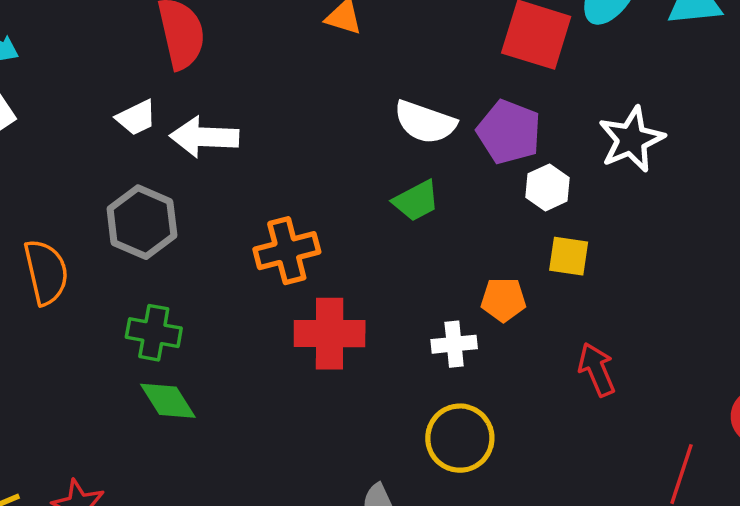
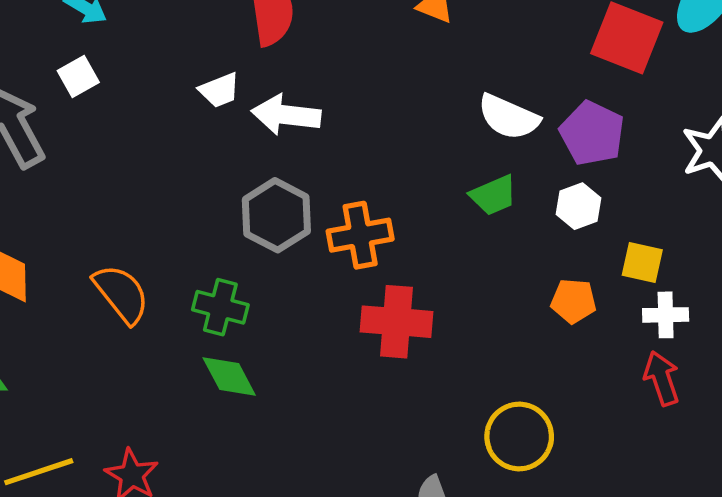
white hexagon: (547, 187) -> (578, 206), moved
gray hexagon: (142, 222) -> (276, 215), moved
orange semicircle: (46, 272) -> (121, 294), moved, turned -30
white cross: (454, 344) -> (666, 315), moved

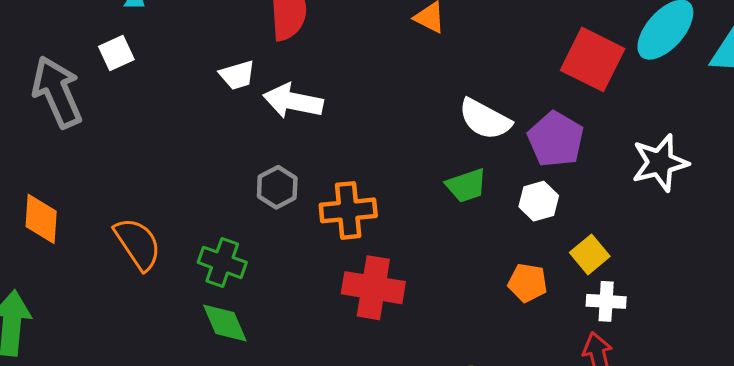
gray hexagon: (276, 215) -> (277, 187), size x0.7
yellow square: (642, 262) -> (590, 254), turned 33

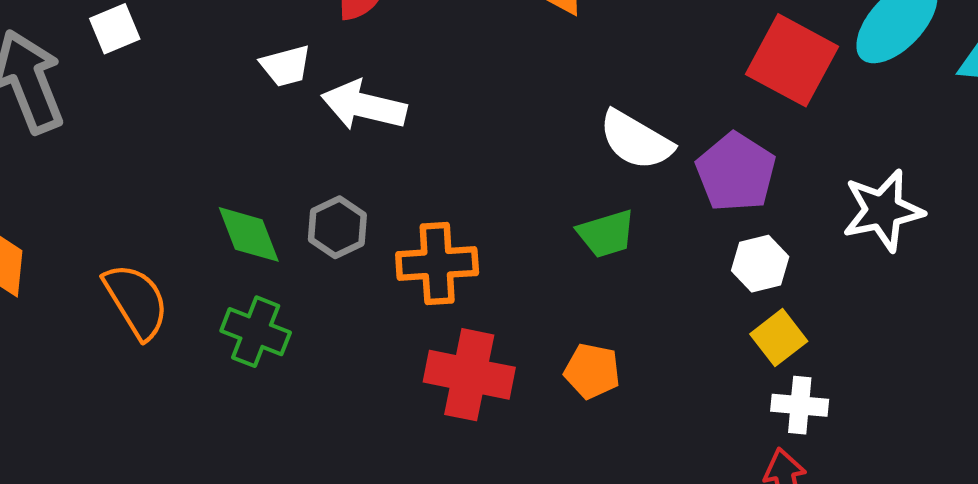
white hexagon: (539, 201) -> (760, 264), moved
orange pentagon: (528, 283) -> (592, 371), moved
green diamond: (225, 323) -> (249, 234), moved

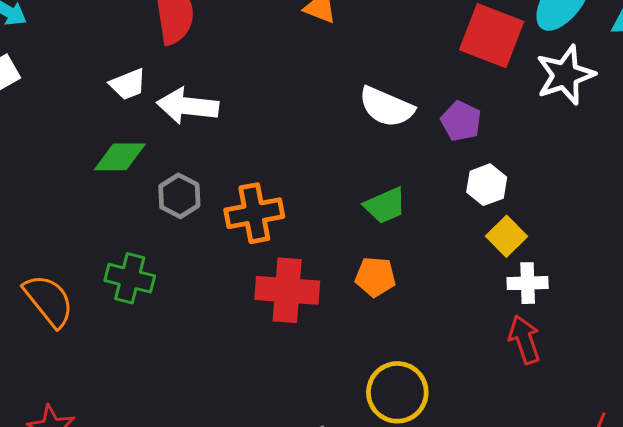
purple pentagon: (736, 172) -> (461, 121), size x0.7
white star: (883, 210) -> (565, 75), moved
green diamond: (249, 234) -> (120, 157), moved, turned -62
green trapezoid: (606, 234) -> (385, 206), moved
orange semicircle: (136, 301) -> (49, 301), moved

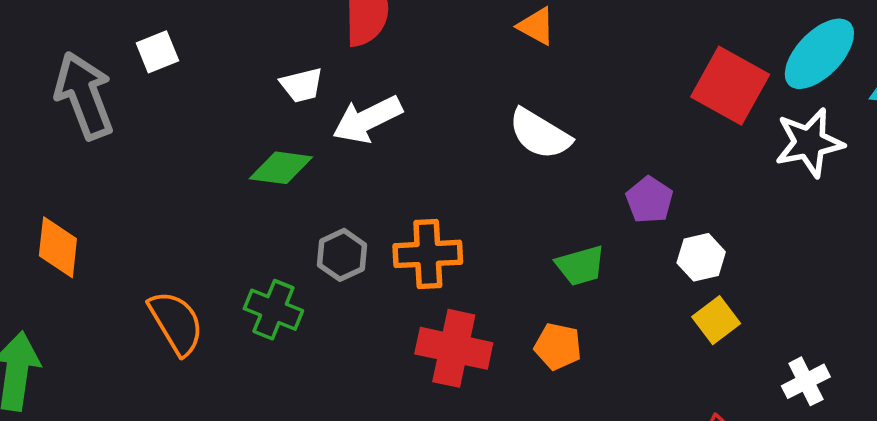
white arrow: (188, 106) -> (367, 119), turned -40
white semicircle: (386, 107) -> (540, 134), moved
purple pentagon: (461, 121) -> (649, 200), moved
gray hexagon: (179, 196) -> (342, 255), moved
white cross: (528, 283) -> (806, 381), moved, turned -33

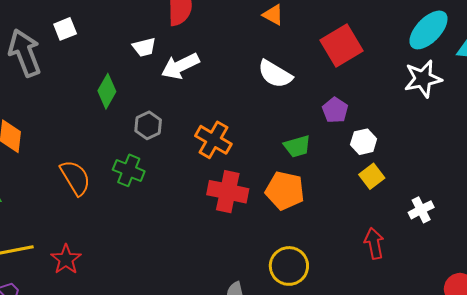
red square: (730, 86) -> (342, 45), moved, turned 30
green diamond: (281, 168) -> (107, 91), moved, turned -68
orange cross: (428, 254) -> (213, 140), turned 33
gray hexagon: (342, 255) -> (148, 125), moved
orange pentagon: (558, 346) -> (285, 191), size x1.5

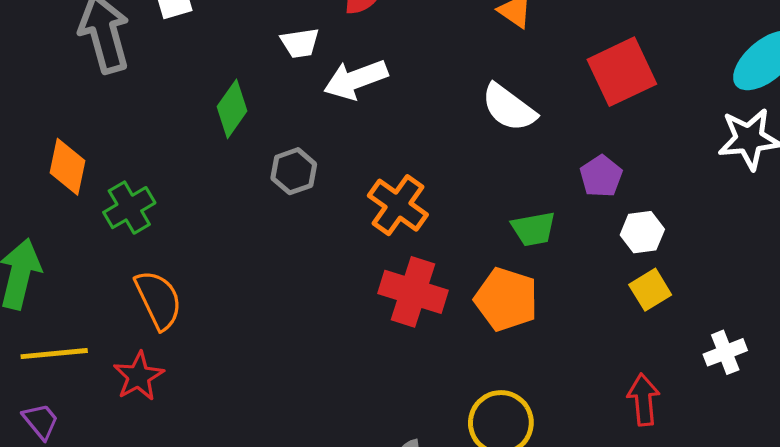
green cross: (129, 170) -> (129, 208), moved, turned 32
orange semicircle: (75, 178) -> (158, 300), moved

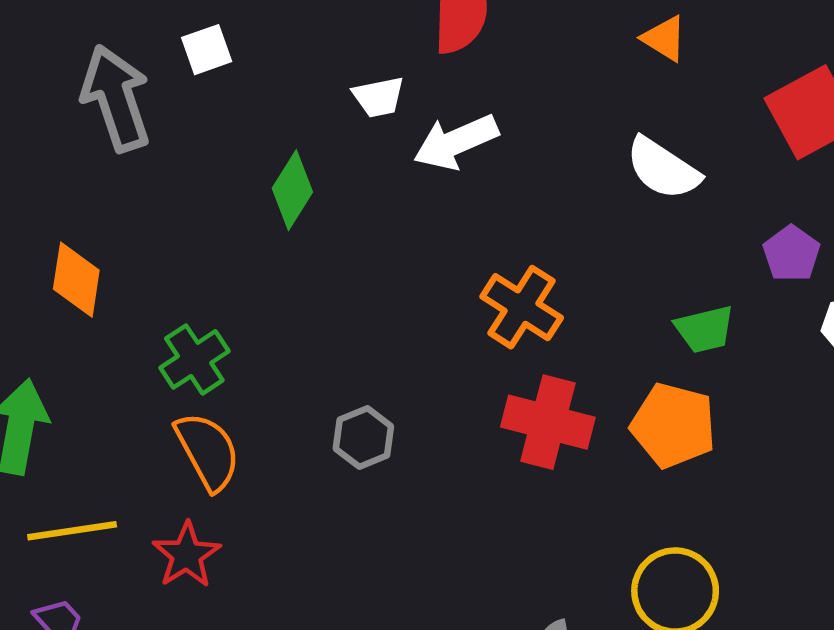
gray hexagon: (294, 171) -> (363, 437), moved
green cross: (129, 208) -> (194, 359), moved

